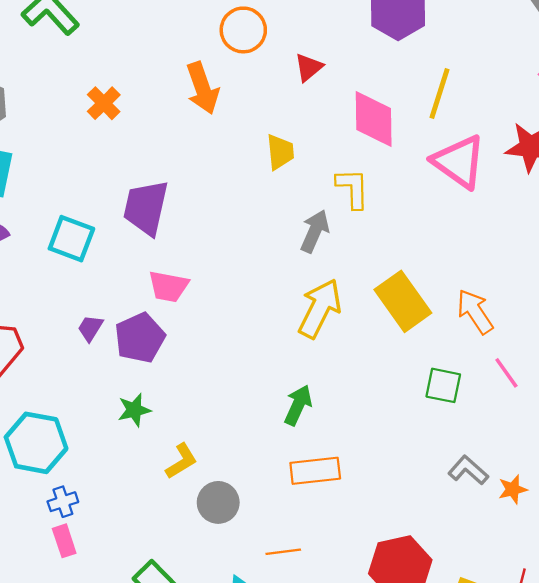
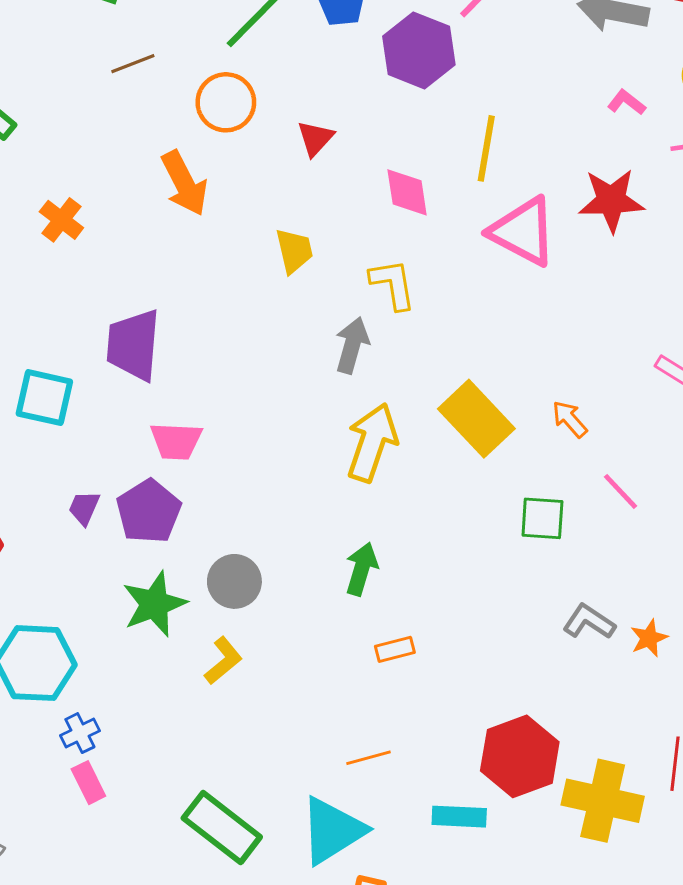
pink diamond: (374, 119) -> (407, 192), size x0.7
orange arrow: (475, 312) -> (570, 419), size x0.7
green star: (134, 410) -> (154, 604), size x1.5
orange rectangle: (315, 471) -> (395, 649), size x0.6
gray circle: (218, 502) -> (234, 581), moved

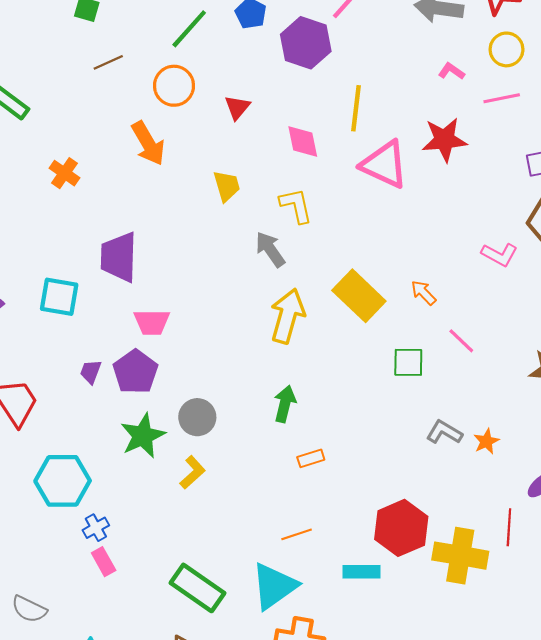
gray arrow: (352, 345) -> (270, 249), turned -48

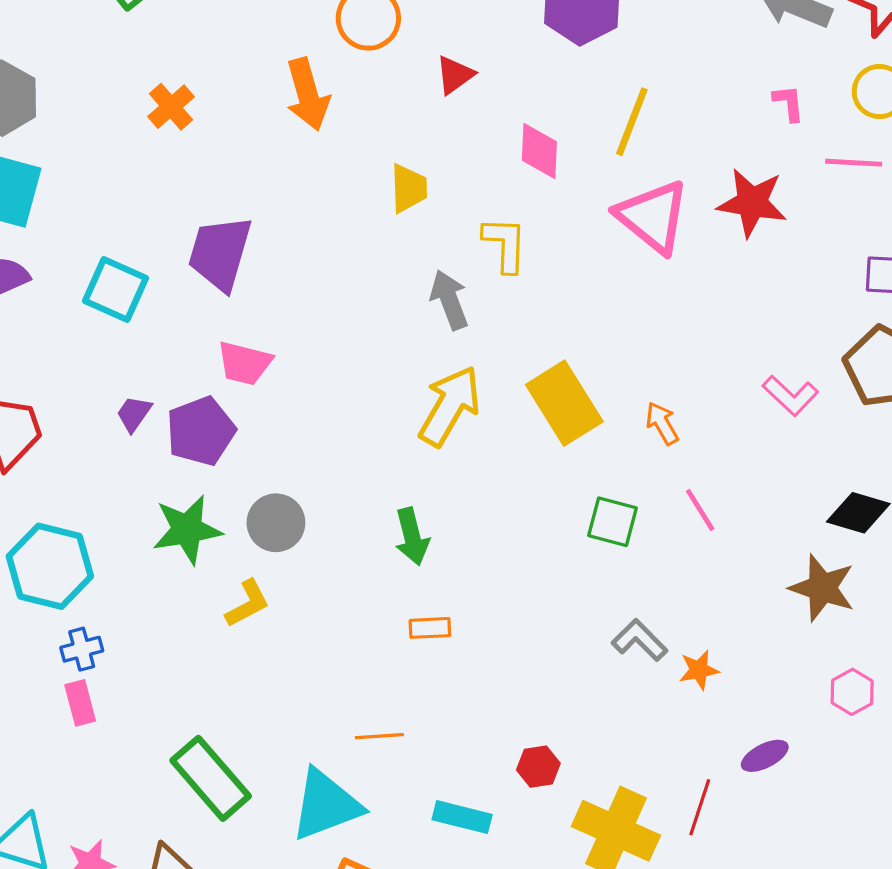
pink L-shape: (451, 71) -> (789, 103), turned 35
green arrow: (285, 404) -> (412, 537), turned 138
red hexagon: (401, 528) -> (538, 767), size x0.5

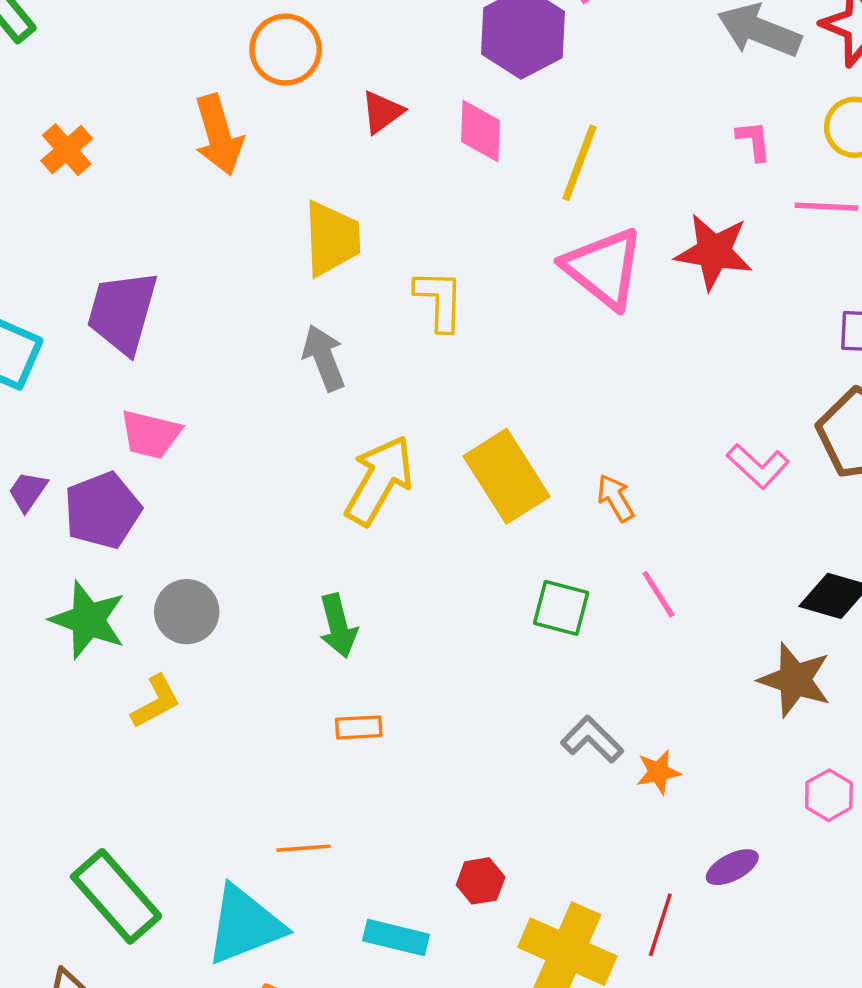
pink diamond: (539, 151) -> (480, 131), moved
yellow trapezoid: (409, 188) -> (332, 239), size x1.4
gray arrow: (449, 300) -> (324, 358), moved
green star: (187, 530) -> (88, 620), turned 30

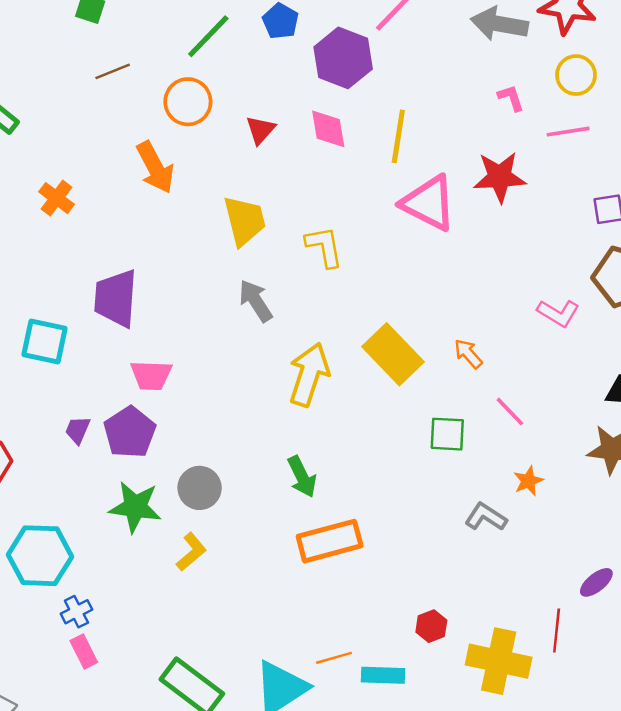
orange rectangle: (359, 727) -> (330, 541), size x2.0
orange star: (658, 772) -> (528, 481), moved
orange line: (303, 848) -> (334, 658), moved

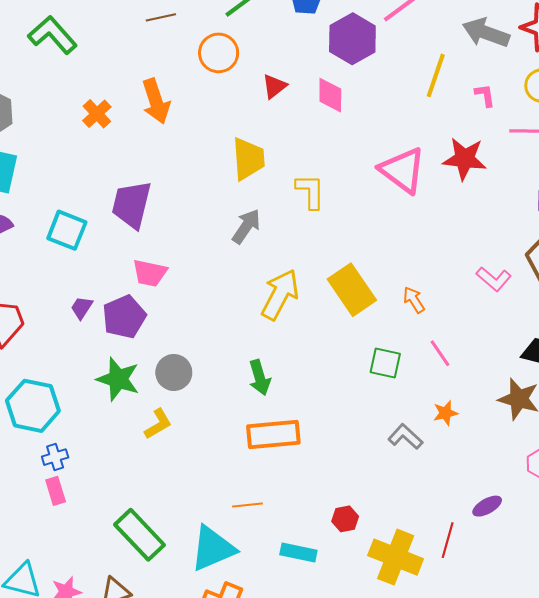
yellow line: (398, 136) -> (436, 75), moved
orange arrow: (155, 167) -> (156, 101), moved
gray arrow: (256, 301) -> (246, 226), turned 57
orange line: (334, 658) -> (247, 505), moved

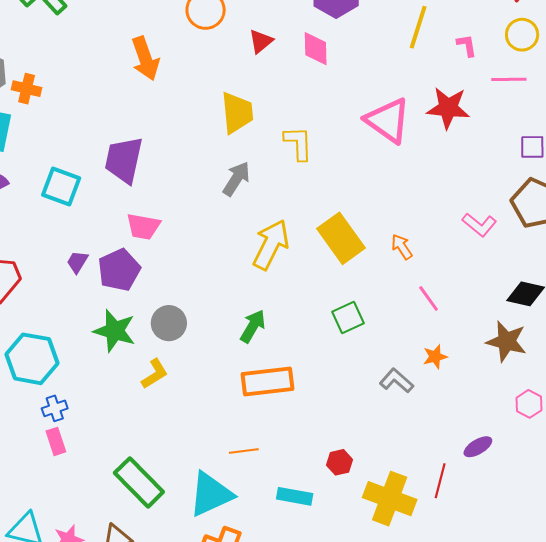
orange cross: (97, 114) -> (27, 89), moved, turned -32
green square: (385, 363) -> (348, 318), moved, turned -36
green arrow: (260, 378) -> (253, 326), turned -132

